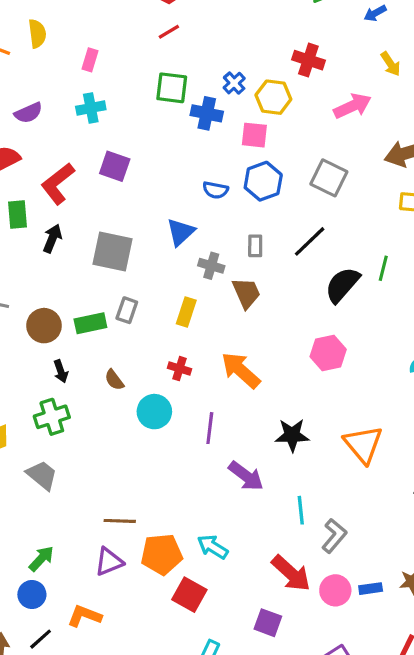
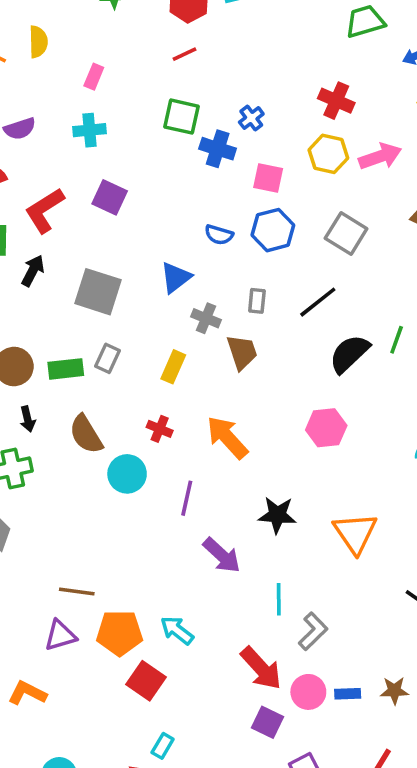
yellow hexagon: (273, 97) -> (328, 154), moved
brown semicircle: (114, 380) -> (86, 434), size x1.6
purple square: (268, 623) -> (268, 722), moved

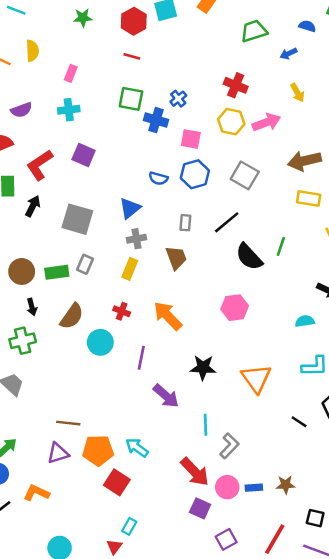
red line: (184, 54) -> (132, 56), turned 42
gray cross: (206, 318) -> (136, 239), moved, turned -30
black semicircle: (349, 354) -> (249, 257), turned -88
brown semicircle: (86, 434) -> (72, 316), turned -112

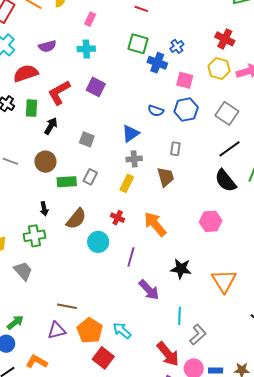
gray square: (77, 219) -> (87, 139), size x0.6
black line: (227, 222) -> (230, 149), moved
brown circle: (22, 271) -> (45, 162), moved
orange pentagon: (98, 450) -> (90, 330), turned 30

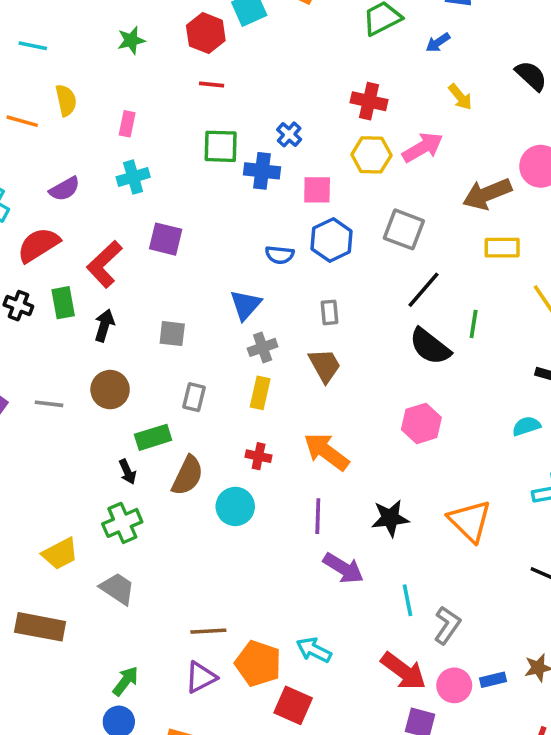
green rectangle: (67, 182) -> (153, 437), moved
purple line: (131, 257) -> (318, 516), moved

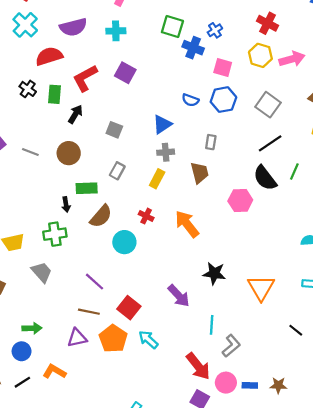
purple semicircle: (65, 189) -> (73, 27), size x1.4
pink hexagon: (421, 423) -> (240, 201), moved
purple line: (318, 516) -> (95, 282), moved, turned -65
green arrow: (126, 681) -> (32, 328), turned 36
red square: (293, 705) -> (129, 308), moved

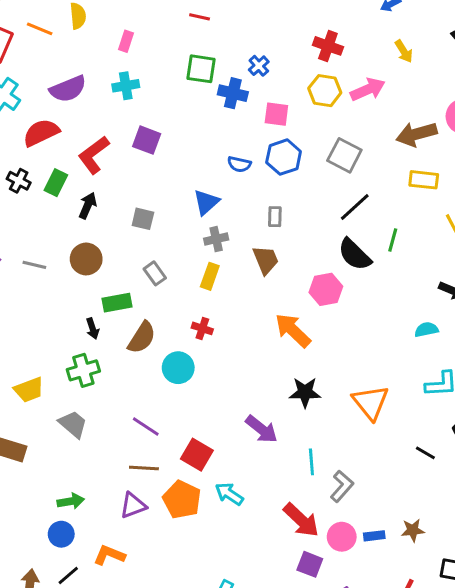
green rectangle: (55, 94) -> (56, 183), turned 30
gray rectangle: (117, 171) -> (155, 273), turned -56
orange arrow: (187, 224) -> (293, 330), moved

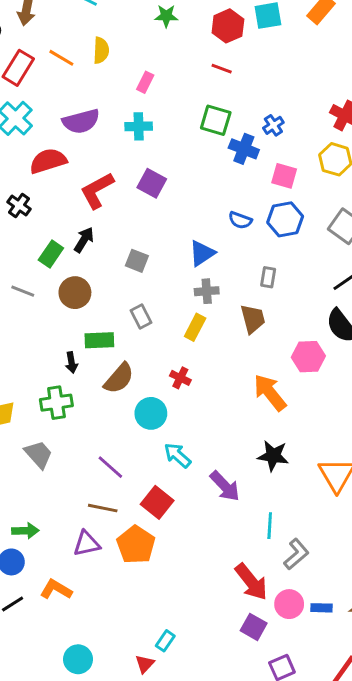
green rectangle: (56, 183) -> (51, 254), moved
cyan arrow: (229, 494) -> (177, 455), moved

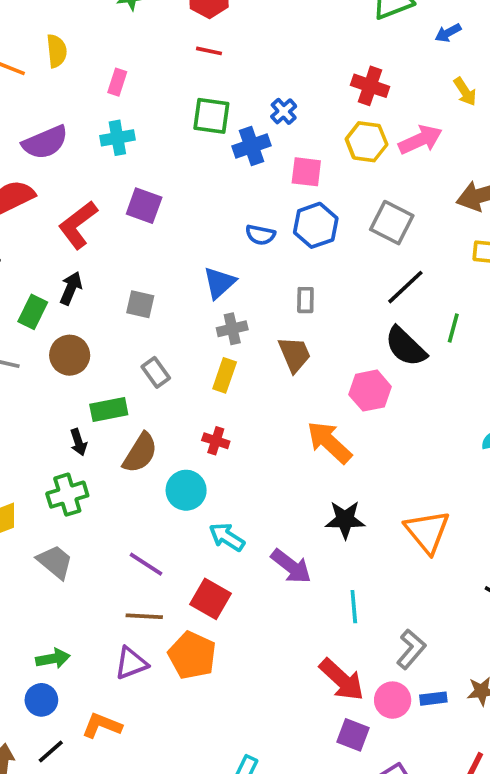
blue cross: (244, 149) -> (251, 146), turned -32
gray L-shape: (296, 554) -> (411, 649), moved

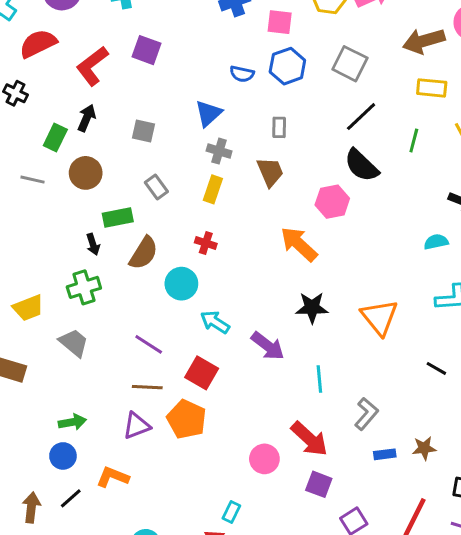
green line: (453, 328) -> (414, 140), moved
gray cross: (232, 329) -> (219, 151), turned 30
pink circle: (393, 700) -> (264, 459), moved

